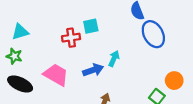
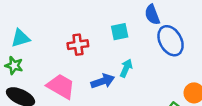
cyan square: (91, 26) -> (120, 32), moved

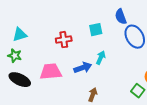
pink trapezoid: (61, 86) -> (51, 72), turned -35

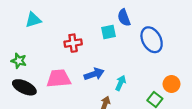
blue semicircle: (121, 17) -> (124, 18), moved
cyan triangle: (20, 35) -> (33, 20), moved
cyan arrow: (101, 58) -> (121, 83), moved

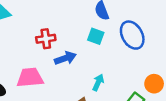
cyan square: (108, 32) -> (96, 36), moved, turned 32
blue arrow: (94, 74) -> (65, 58), moved

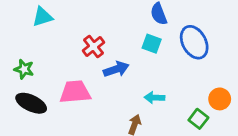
red cross: (46, 39) -> (93, 46), turned -30
cyan arrow: (98, 82) -> (154, 98), turned -112

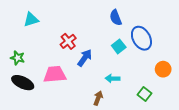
cyan square: (152, 44) -> (119, 46), moved, turned 32
blue arrow: (116, 69) -> (85, 58), turned -36
orange circle: (220, 99) -> (163, 69), moved

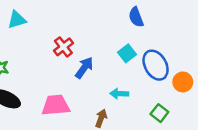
blue semicircle: (116, 18) -> (136, 17), moved
blue ellipse: (141, 38) -> (156, 65), moved
pink trapezoid: (55, 74) -> (56, 105), moved

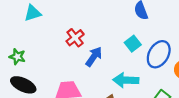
blue ellipse: (156, 65) -> (159, 54), turned 60
cyan arrow: (119, 94) -> (126, 80), size x1.5

